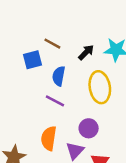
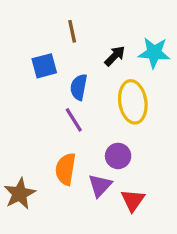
brown line: (52, 44) -> (72, 31), moved, turned 49
purple line: (55, 101) -> (74, 120), turned 30

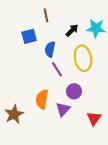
purple line: (74, 120) -> (57, 69), moved
red triangle: (133, 200) -> (94, 118), moved

